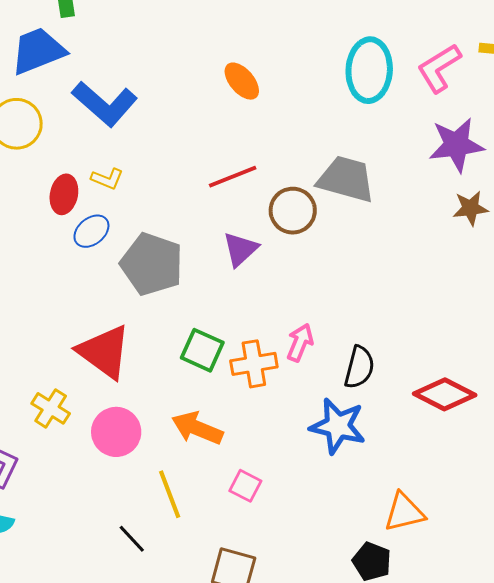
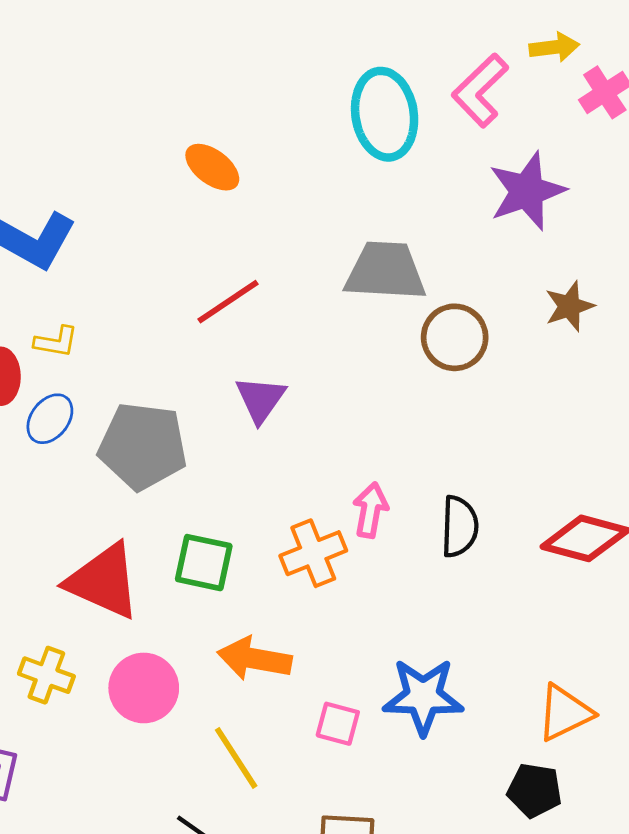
brown star: (470, 208) -> (569, 306), moved
brown circle: (293, 211) -> (455, 337), moved
green square: (202, 350) -> (204, 563), moved
blue star: (338, 426) -> (423, 697), moved

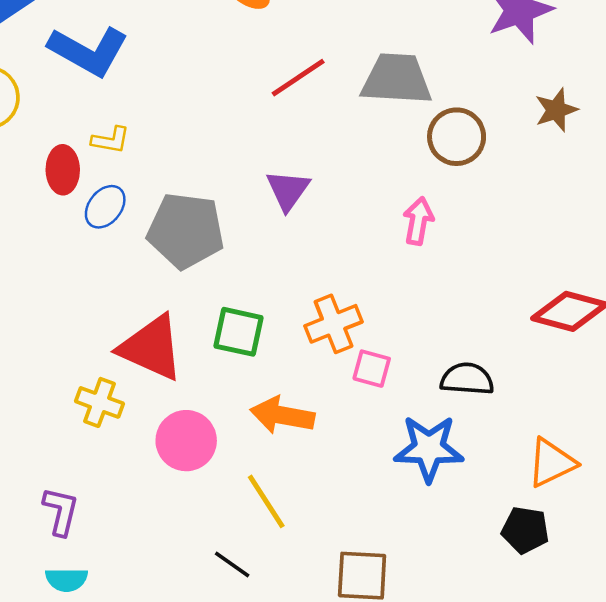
red line: (228, 302) -> (298, 78), moved
pink arrow: (370, 510) -> (418, 221), moved
black semicircle: (460, 527) -> (467, 379), moved, turned -88
yellow cross: (46, 675) -> (99, 402), moved
pink square: (338, 724) -> (372, 369), moved

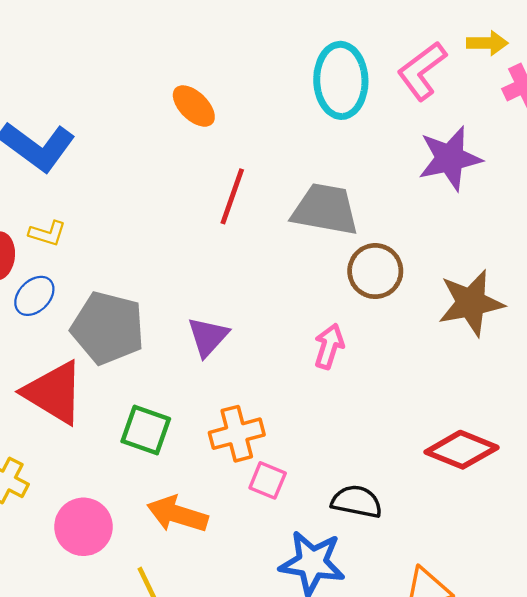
red line: (298, 78) -> (232, 196), turned -44
brown star: (556, 110) -> (471, 303), moved, size x1.6
purple triangle: (288, 190) -> (208, 337), moved
red triangle: (151, 348) -> (54, 392), moved

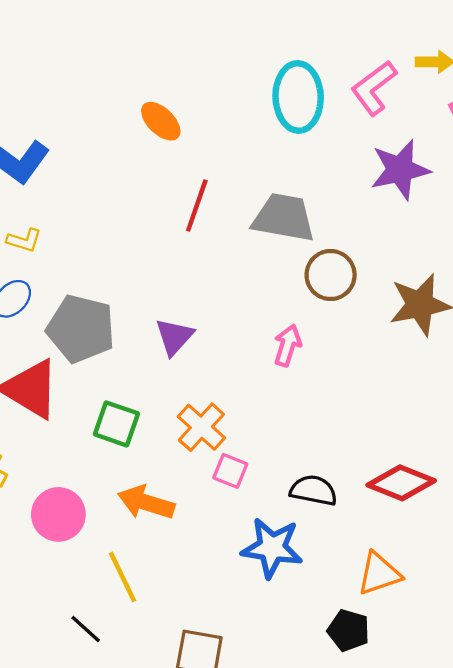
orange cross: (237, 434) -> (201, 427), turned -33
red diamond: (462, 450) -> (401, 483), moved

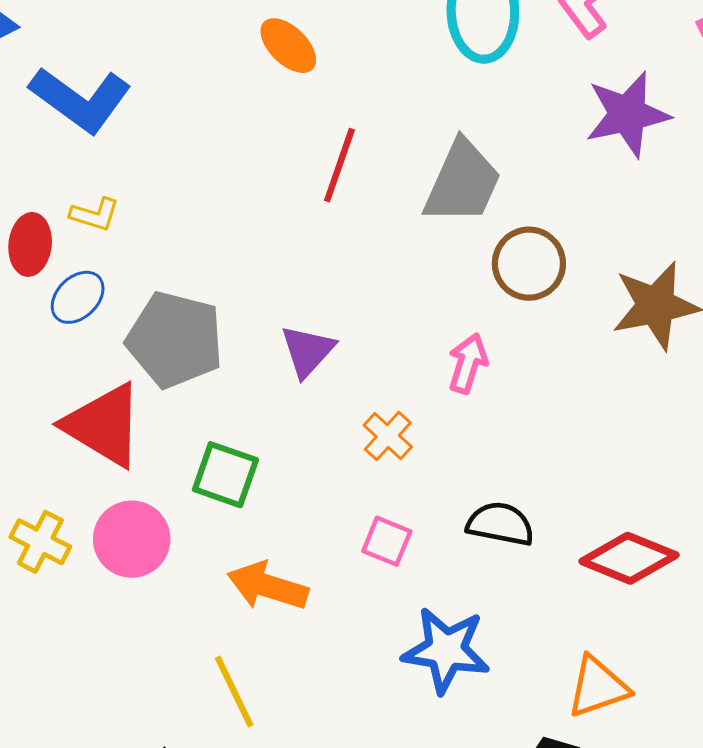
gray trapezoid: (284, 218) -> (462, 182), turned 104
orange cross: (201, 427) -> (388, 436), moved, size x0.7
black semicircle: (314, 490) -> (500, 524), moved
pink circle: (58, 514) -> (132, 539), moved

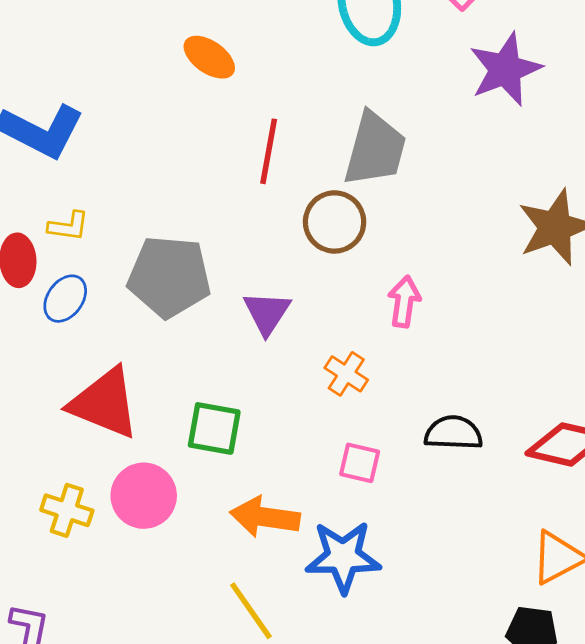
brown circle: (529, 264) -> (335, 222), moved
gray pentagon: (175, 340) -> (169, 277), moved
blue star: (446, 650) -> (343, 557), moved

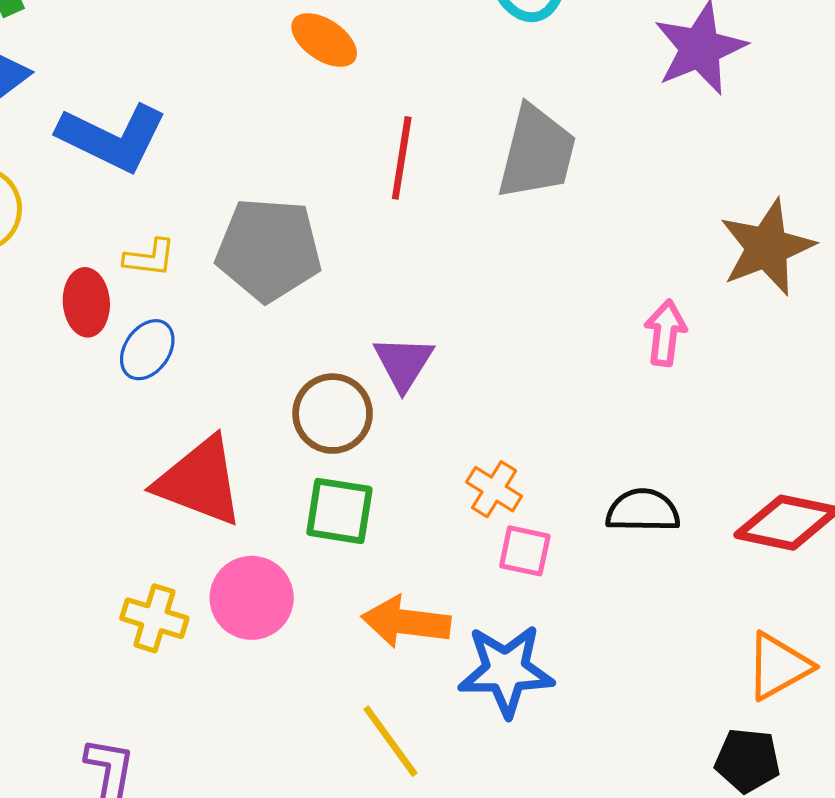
brown circle: (335, 222) -> (333, 414), moved
gray pentagon: (169, 277) -> (269, 250), moved
pink arrow: (404, 302) -> (665, 333), moved
orange cross: (346, 374) -> (494, 489), moved

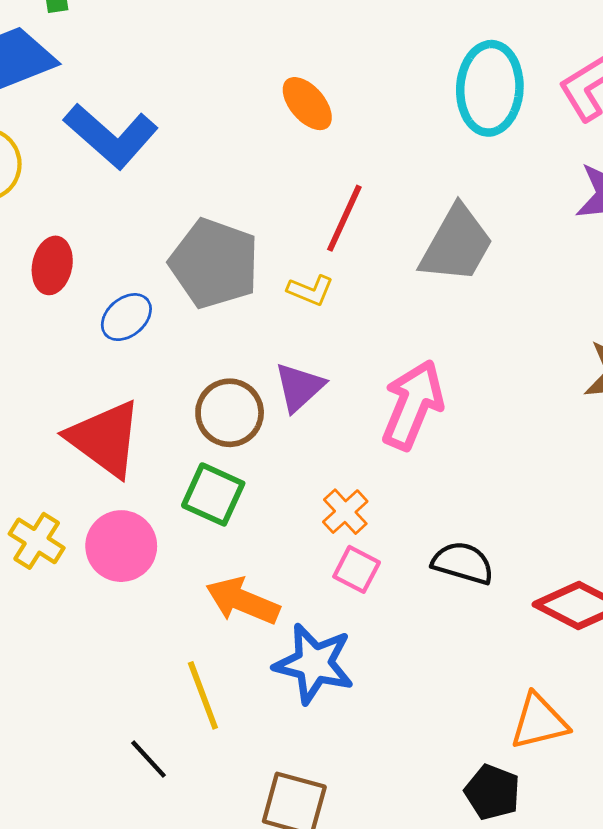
yellow L-shape: (150, 258) -> (310, 290), moved
pink arrow: (665, 333) -> (413, 405), moved, size x1.6
blue ellipse: (147, 350) -> (126, 317), moved

